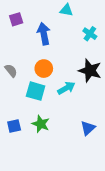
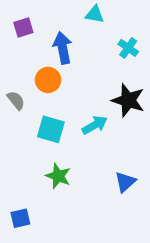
orange circle: (44, 69) -> (48, 80), moved
blue square: (14, 126) -> (20, 218), moved

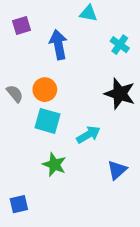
orange circle: (48, 80) -> (45, 90), moved
cyan arrow: (95, 125) -> (88, 135), moved

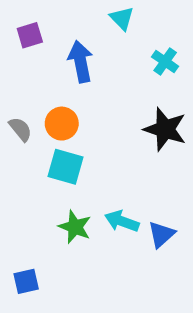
cyan triangle: (88, 13) -> (122, 18), turned 36
cyan arrow: (88, 135) -> (122, 221), moved, turned -130

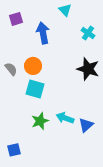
green star: (75, 227) -> (40, 121), turned 30

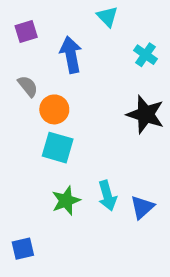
gray semicircle: (11, 69) -> (28, 86), moved
cyan arrow: (65, 118) -> (107, 196), turned -126

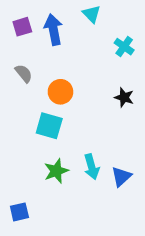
blue arrow: (71, 55) -> (53, 30), moved
orange circle: (54, 109) -> (60, 92), moved
black star: (146, 114) -> (124, 97), size x0.6

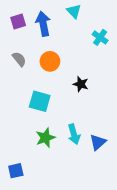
orange circle: (60, 92) -> (50, 61), moved
black star: (124, 97) -> (81, 84), moved

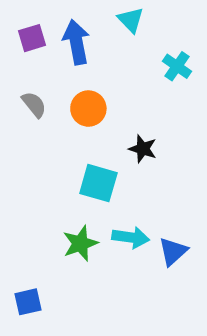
cyan square: (40, 101) -> (98, 183), moved
cyan arrow: (74, 134) -> (131, 237), turned -66

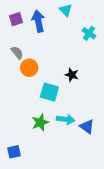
orange circle: (88, 109) -> (29, 68), moved
blue triangle: (173, 251) -> (87, 127), turned -42

